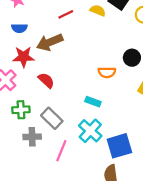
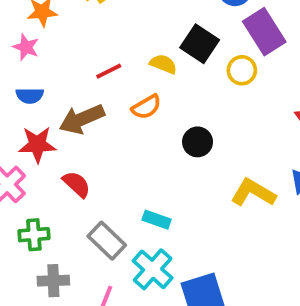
black circle: (132, 58) -> (198, 142), moved
orange semicircle: (107, 72) -> (146, 107), moved, turned -30
gray rectangle: (52, 118) -> (107, 241), moved

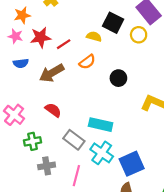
red star: (37, 144) -> (41, 37), moved
cyan rectangle: (157, 220) -> (101, 125), size x1.5

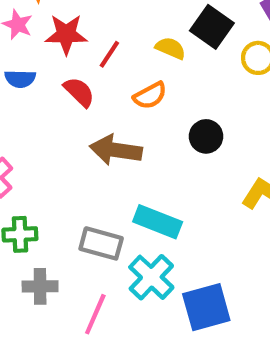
red line: (64, 44) -> (109, 54), turned -32
brown arrow: (52, 73) -> (116, 150), moved, turned 30
red semicircle: (53, 110) -> (79, 92), moved
gray rectangle: (74, 140) -> (101, 243), turned -30

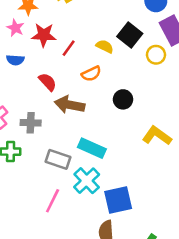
red semicircle: (79, 92) -> (48, 82), moved
gray cross: (40, 286) -> (31, 123), moved

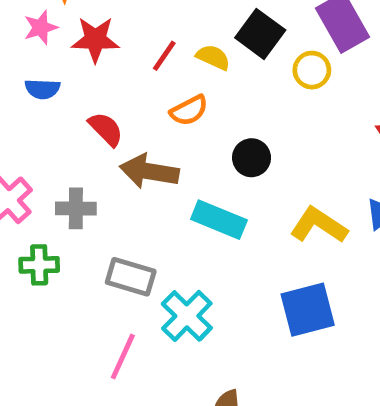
pink star: (15, 28) -> (41, 27), turned 30
red line: (69, 48) -> (164, 56), moved
cyan rectangle: (92, 148) -> (219, 220), moved
blue square: (118, 200) -> (308, 310), moved

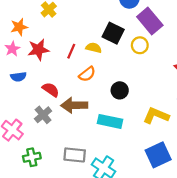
gray cross: (76, 208) -> (43, 115), moved, turned -30

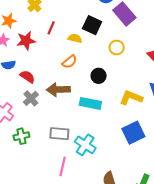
yellow circle: (140, 45) -> (117, 48), moved
red line: (71, 51) -> (51, 28), moved
red semicircle: (51, 90) -> (27, 77), moved

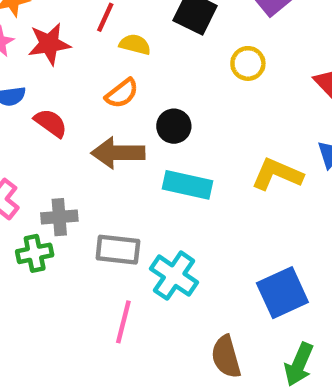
yellow semicircle: (75, 38) -> (135, 44), moved
orange semicircle: (69, 62) -> (122, 93), moved
black circle: (99, 76) -> (174, 126), moved
gray cross: (31, 98) -> (59, 217), moved, turned 35
blue square: (133, 133) -> (282, 293), moved

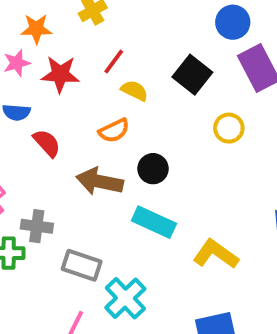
yellow L-shape: (277, 174) -> (216, 254), moved

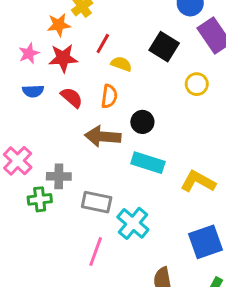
orange star: (36, 29) -> (59, 25), moved
orange semicircle: (114, 131) -> (109, 96), turned -50
red semicircle: (47, 143) -> (72, 97), moved

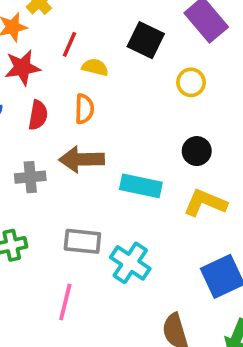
red semicircle: (72, 97) -> (38, 115), turned 65
black circle: (142, 122) -> (197, 151), moved
gray cross: (59, 176) -> (30, 177), moved
pink line: (96, 252) -> (65, 302), moved

